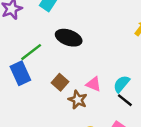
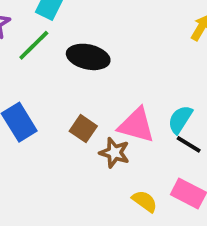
green line: (31, 52) -> (34, 45), moved
pink triangle: (94, 84) -> (136, 125), size x1.5

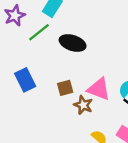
brown square: (83, 129) -> (65, 88), turned 35

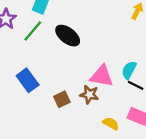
black ellipse: (73, 43) -> (68, 36), turned 30
brown square: (65, 88) -> (62, 99), moved

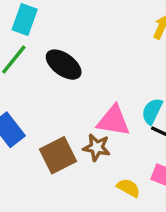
brown square: (62, 99) -> (58, 155), size x1.5

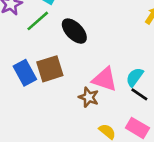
brown square: (58, 155) -> (50, 69), moved

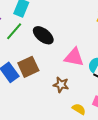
pink triangle: (105, 79) -> (74, 57), moved

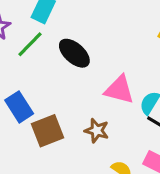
brown square: (28, 67) -> (48, 131), moved

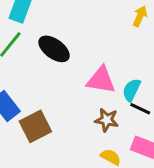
brown star: (97, 131) -> (107, 120), moved

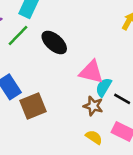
cyan semicircle: (132, 90) -> (104, 87), moved

